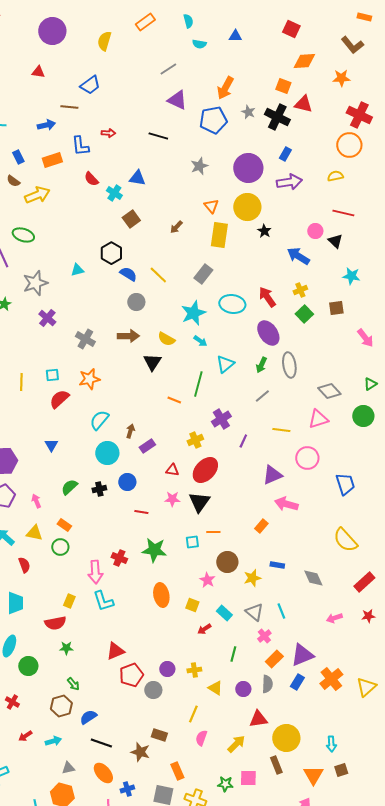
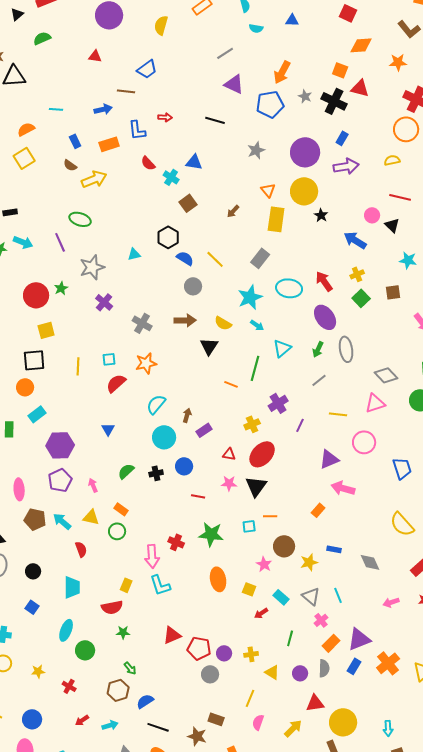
red pentagon: (131, 675) -> (199, 648), moved, turned 30

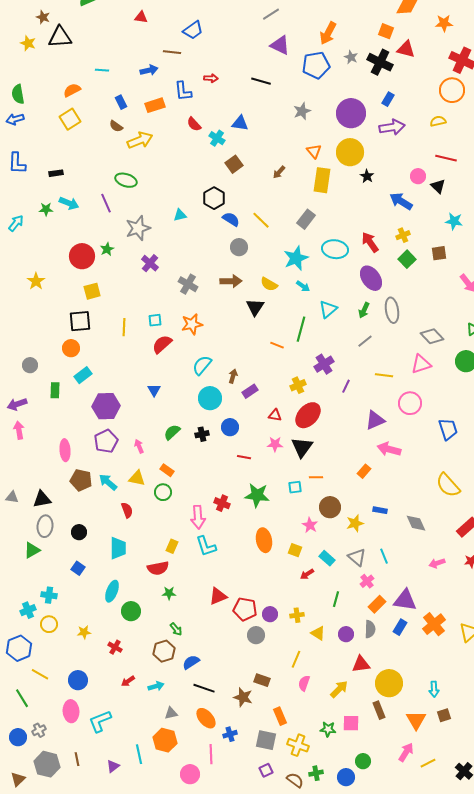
purple triangle: (359, 639) -> (405, 600), turned 30

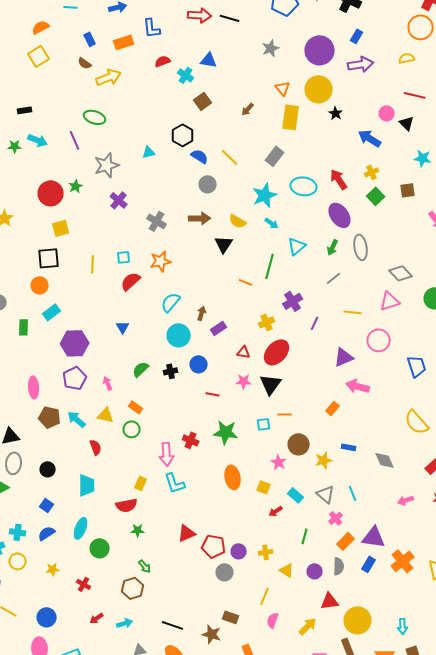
red arrow: (211, 78) -> (200, 15), moved, size x1.6
red semicircle: (194, 124) -> (163, 61), turned 112
blue semicircle: (191, 662) -> (47, 533), moved

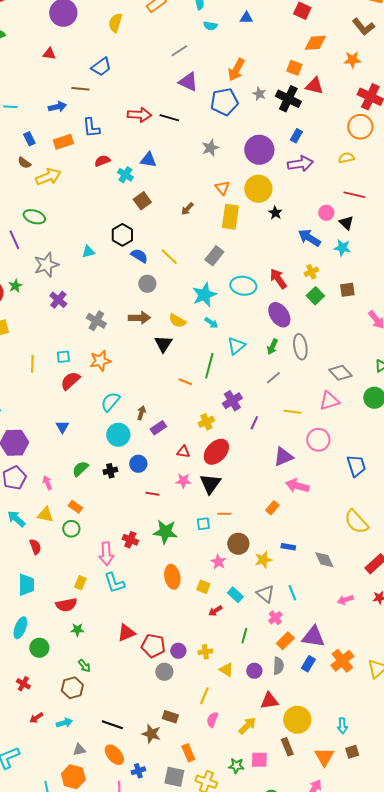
cyan star: (423, 158) -> (342, 248), moved

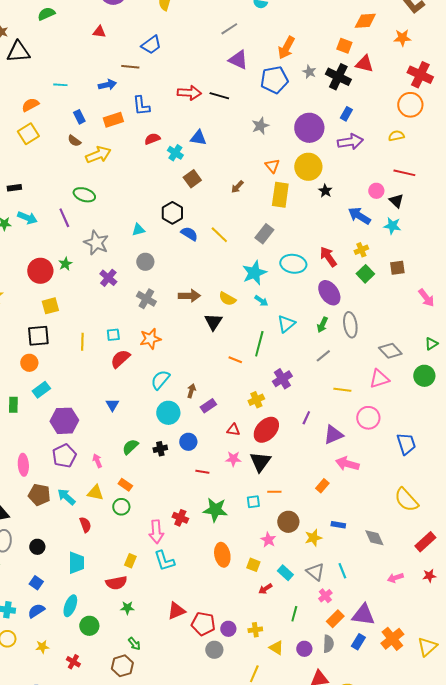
gray star: (46, 265) -> (96, 243), turned -30
gray circle: (147, 284) -> (145, 262), moved
purple line: (254, 423) -> (306, 418), moved

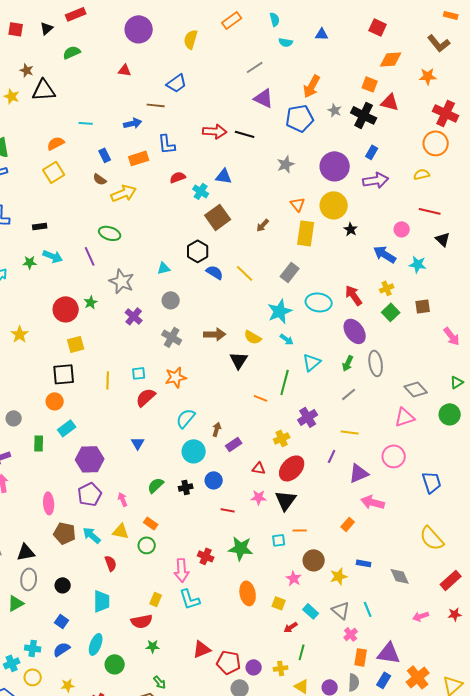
brown square: (192, 179) -> (218, 217), size x1.4
black triangle: (396, 201) -> (443, 239), moved
yellow line: (342, 390) -> (350, 432), moved
green line: (294, 614) -> (302, 652), moved
orange rectangle: (335, 619) -> (361, 657), turned -36

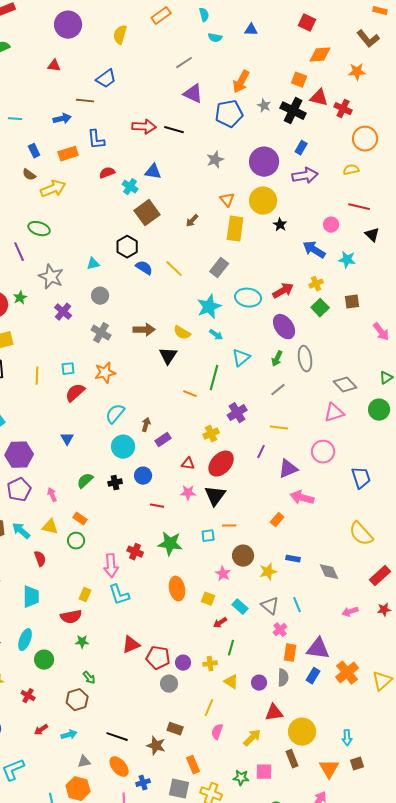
red cross: (446, 113) -> (343, 109), moved, size x0.7
red arrow: (354, 295) -> (283, 291), turned 95

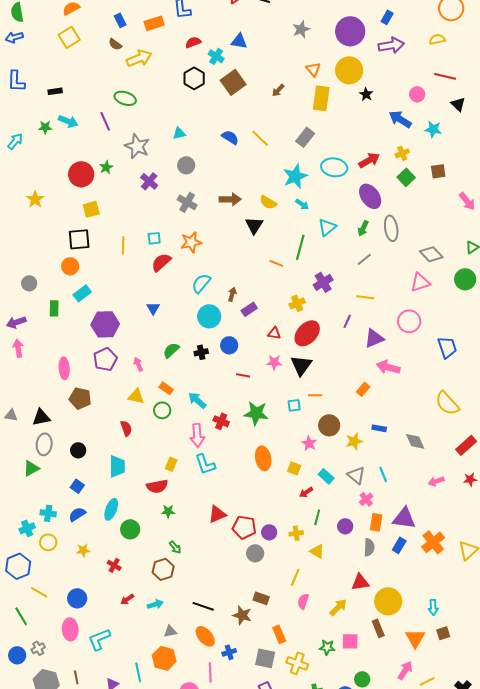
black hexagon: (127, 247) -> (194, 78), moved
cyan arrow: (21, 531) -> (197, 400), moved
purple circle: (259, 683) -> (345, 526), moved

